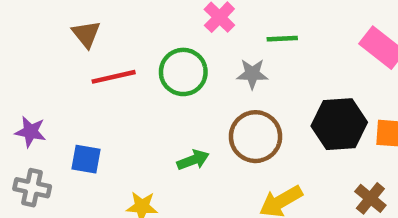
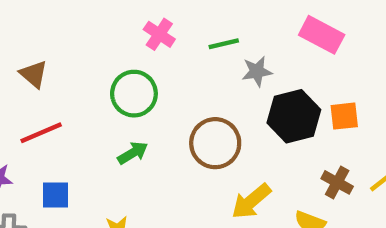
gray star: (252, 74) -> (257, 71), moved
red line: (114, 77) -> (41, 133), moved
green arrow: (193, 160) -> (133, 153), moved

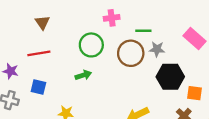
pink cross: (159, 34) -> (112, 18), turned 35
orange square: (344, 116) -> (194, 93), moved
brown circle: (215, 143) -> (131, 53), moved

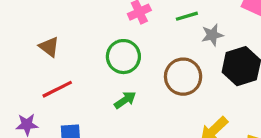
brown circle: (131, 53) -> (183, 77), moved

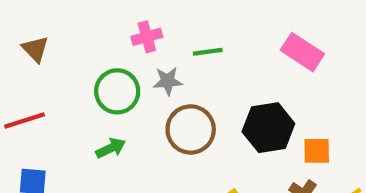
gray star: (212, 35) -> (168, 81), moved
brown triangle: (49, 47) -> (35, 49), moved

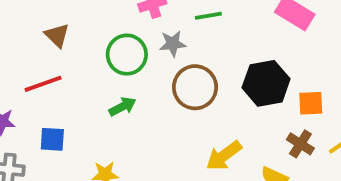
brown triangle: (35, 49) -> (57, 35), moved

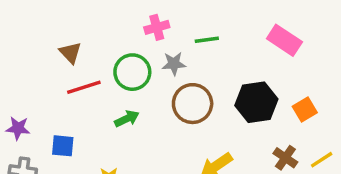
red line: (43, 84) -> (84, 87), moved
orange square: (311, 103) -> (305, 110), moved, turned -30

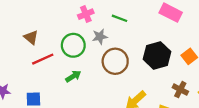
green line: (207, 40) -> (120, 18), turned 35

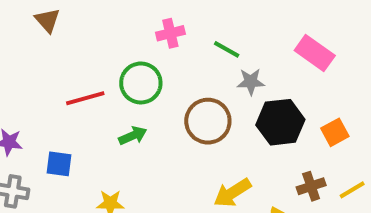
brown triangle: (31, 37) -> (47, 20), moved
gray star: (100, 37) -> (251, 82), moved
brown cross: (180, 90) -> (311, 186), turned 35

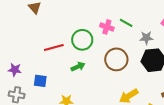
pink cross: (170, 33) -> (107, 27), moved, turned 32
gray star: (251, 82) -> (146, 38), moved

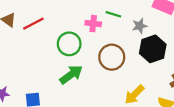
red line: (54, 47) -> (33, 24), moved
green arrow: (78, 67) -> (71, 75), size x1.5

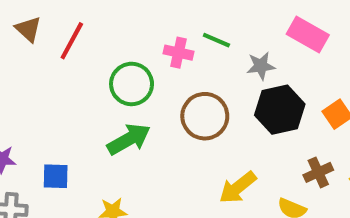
red line: (33, 24) -> (72, 41), turned -40

